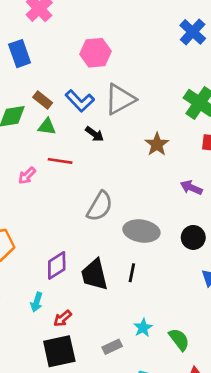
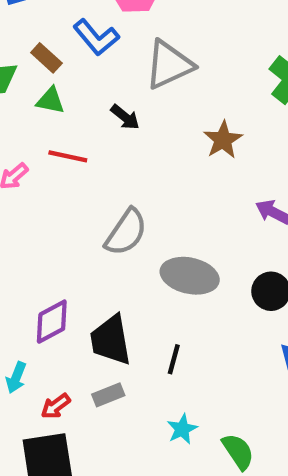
blue L-shape: (80, 101) -> (96, 37), moved
black line: (132, 273) -> (174, 359), moved
gray rectangle: (112, 347) -> (108, 395), moved

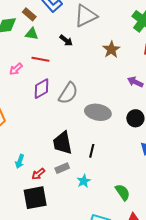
purple diamond: (52, 322) -> (42, 89), moved
cyan star: (182, 429) -> (84, 181), moved

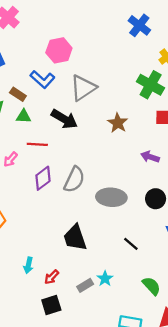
black arrow: (66, 40) -> (64, 119), size x1.6
black line: (92, 151) -> (131, 244), moved, turned -56
gray rectangle: (62, 168) -> (85, 285), moved
black square: (35, 198) -> (51, 305), size x0.7

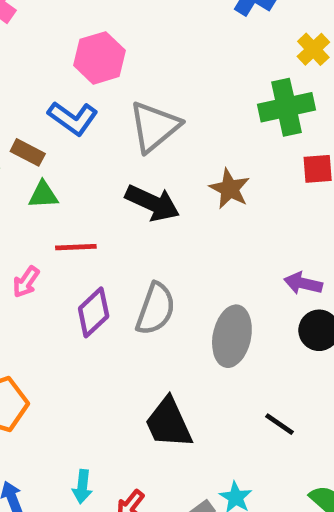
green cross: (151, 85) -> (286, 107), turned -36
black arrow: (64, 119) -> (152, 203), moved
purple arrow: (150, 157) -> (303, 283), moved
gray ellipse: (111, 197) -> (232, 336), turned -76

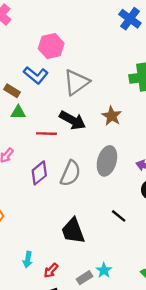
red line: (76, 247) -> (46, 134), moved
gray ellipse: (232, 336) -> (107, 161), moved
black line: (279, 424) -> (119, 216), moved

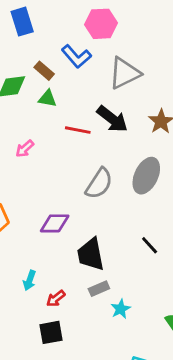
purple diamond: (39, 173) -> (55, 223), moved, turned 30
gray rectangle: (84, 278) -> (99, 289), moved

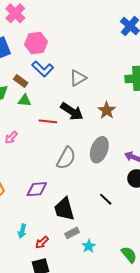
pink hexagon: (101, 24) -> (36, 43), moved
gray triangle: (124, 73) -> (78, 78), size x0.7

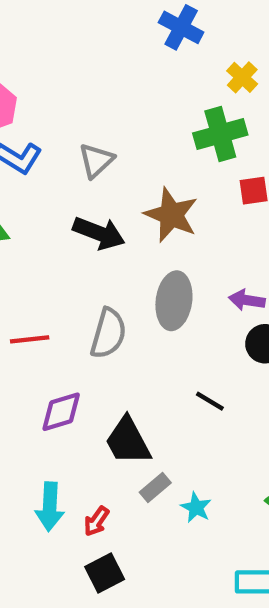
brown star: (107, 110) -> (171, 215), size x1.4
red line: (48, 121) -> (30, 339), moved
cyan arrow: (22, 231) -> (50, 507), size x1.5

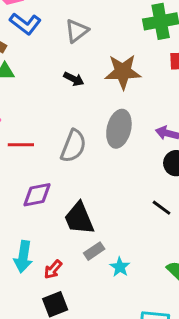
brown star: (171, 215) -> (123, 72), turned -30
black arrow: (99, 233) -> (74, 79), size x0.6
black line: (210, 401) -> (161, 208), moved

